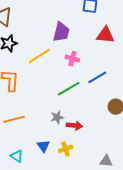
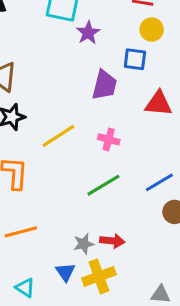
purple trapezoid: (61, 32) -> (104, 85), moved
blue line: (97, 77) -> (159, 182), moved
gray star: (57, 117) -> (84, 244), moved
yellow cross: (66, 149) -> (99, 276), size x1.5

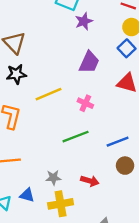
blue square: (135, 59) -> (127, 48), moved, turned 30
red arrow: (112, 241) -> (90, 181), moved
blue triangle: (65, 272) -> (27, 195), moved, turned -49

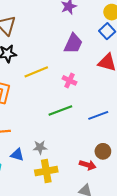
brown circle: (125, 166) -> (103, 151), moved
red arrow: (90, 181) -> (88, 165), moved
blue triangle: (27, 195) -> (17, 155), moved

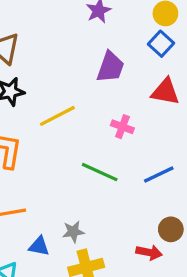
pink cross: (70, 80) -> (122, 127), moved
green line: (60, 110) -> (100, 172), turned 50

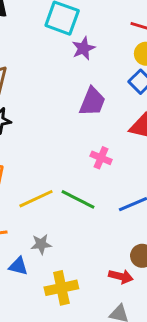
yellow line: (57, 116) -> (36, 199), moved
gray star: (73, 232) -> (41, 244), moved

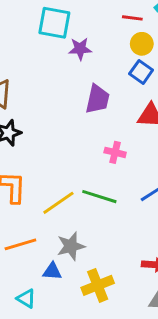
purple star: (83, 48) -> (80, 49), turned 30
gray star: (41, 244) -> (71, 246), size x1.4

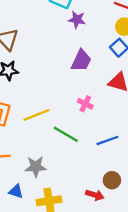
yellow line: (58, 203) -> (36, 115), moved
blue triangle: (52, 271) -> (16, 191), moved

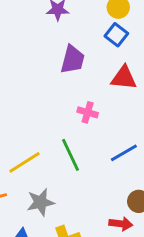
yellow line: (36, 115) -> (25, 162), moved
green line: (66, 134) -> (70, 155), turned 45

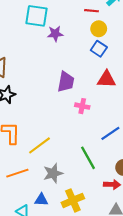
purple trapezoid: (73, 60) -> (66, 82), moved
green line: (70, 155) -> (88, 158), moved

